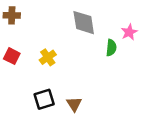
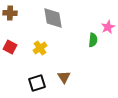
gray diamond: (84, 23) -> (53, 18), moved
brown triangle: (74, 104) -> (64, 77), moved

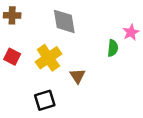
yellow cross: (40, 48) -> (48, 58), size x1.5
brown triangle: (64, 77) -> (78, 76), moved

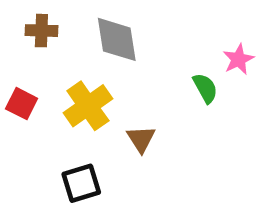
brown cross: (12, 15) -> (41, 31), moved
green semicircle: (113, 48) -> (205, 88), turned -35

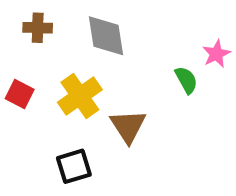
brown triangle: (141, 139) -> (128, 126), size x1.4

